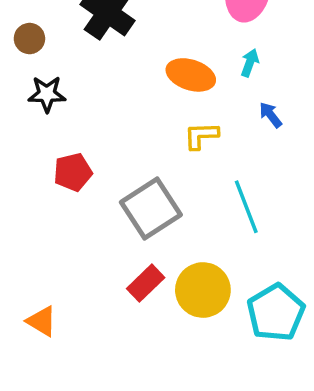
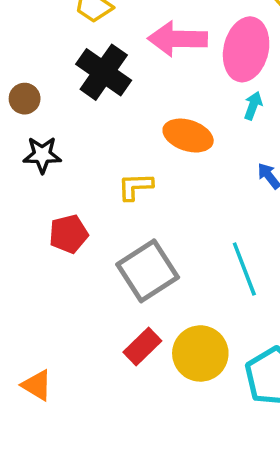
cyan arrow: (250, 63) -> (253, 106), moved
yellow L-shape: (201, 136) -> (135, 186), moved

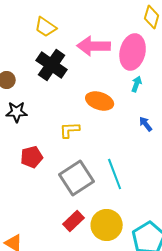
cyan line: (244, 269) -> (115, 174), moved

